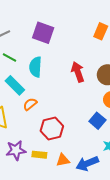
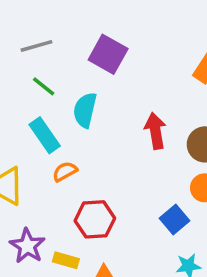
purple star: (16, 150) -> (27, 246), turned 30

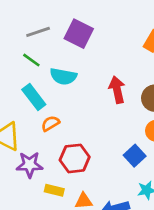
gray line: (37, 46) -> (38, 32), moved
cyan semicircle: (85, 110) -> (63, 76), turned -90
purple star: (27, 246) -> (30, 165), moved, turned -30

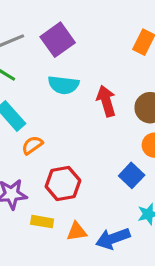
purple square: (79, 34) -> (58, 40), turned 32
cyan semicircle: (63, 76) -> (64, 85), moved

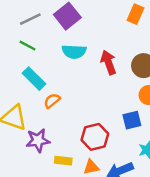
blue square: (132, 175) -> (132, 120), turned 36
red hexagon: (63, 183) -> (95, 137), moved

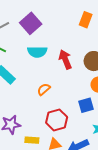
orange semicircle: (52, 101) -> (44, 89), moved

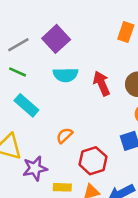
orange semicircle: (44, 89) -> (65, 135), moved

